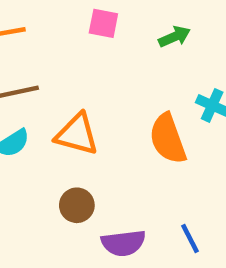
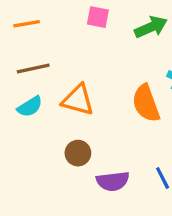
green arrow: (174, 37) -> (151, 27), size x1.4

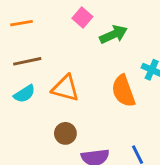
pink square: (98, 17) -> (82, 17), turned 30
green arrow: (151, 27) -> (113, 34), moved

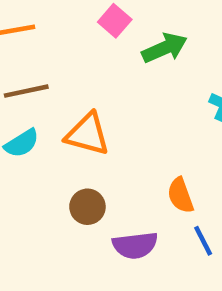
orange semicircle: (123, 91) -> (180, 195), moved, size x0.7

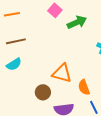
orange triangle: (87, 134) -> (62, 73), moved

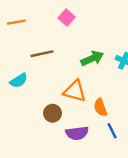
green arrow: (77, 22) -> (92, 58), moved
brown line: (16, 41) -> (42, 54), moved

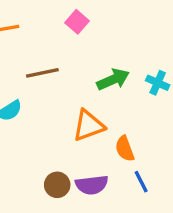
orange triangle: (75, 91) -> (88, 126), turned -35
brown circle: (53, 113) -> (57, 185), moved

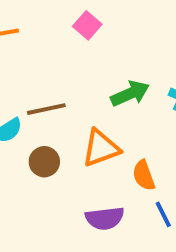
brown line: (42, 73) -> (46, 109), moved
brown circle: (57, 185) -> (44, 162), moved

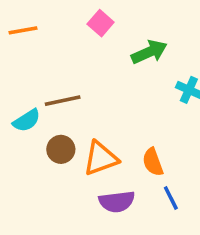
green arrow: (130, 94) -> (149, 52), moved
orange triangle: (101, 148) -> (101, 158), moved

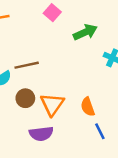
orange triangle: (101, 158) -> (52, 104), turned -35
purple semicircle: (117, 202) -> (41, 134), moved

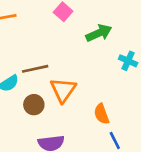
orange triangle: (52, 104) -> (63, 90), moved

